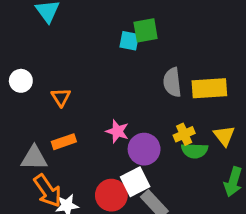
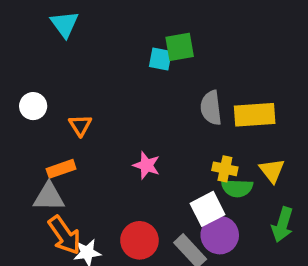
yellow cross: (184, 134) -> (225, 169), turned 36
orange rectangle: (64, 142) -> (61, 169), moved
purple circle: (144, 149) -> (220, 235), moved
white square: (135, 182) -> (207, 209), moved

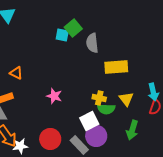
green square: (180, 47) -> (73, 28), turned -30
gray semicircle: (211, 108) -> (92, 43), moved
orange triangle: (80, 125) -> (16, 73), turned -32

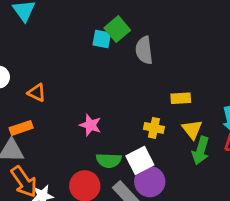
yellow rectangle: (116, 67) -> (181, 98), moved, size x0.6
green semicircle: (106, 109) -> (109, 160), moved
green arrow: (132, 130) -> (201, 151), moved

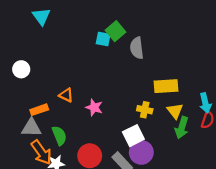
orange triangle: (37, 93) -> (66, 95), moved
yellow rectangle: (181, 98) -> (166, 86), size x1.5
green semicircle: (109, 160) -> (59, 136), moved, turned -114

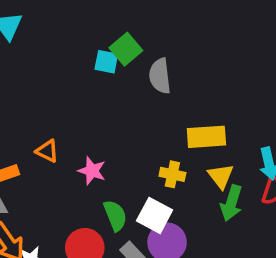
green semicircle: (59, 136) -> (115, 215), moved
white square: (133, 136) -> (155, 215), turned -35

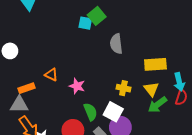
gray semicircle: (160, 76) -> (116, 44), moved
yellow rectangle: (206, 137) -> (155, 64), moved
green arrow: (231, 203) -> (158, 105), turned 36

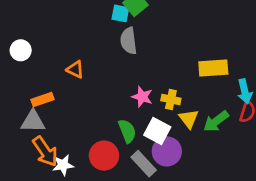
gray semicircle: (116, 44) -> (129, 41), moved
orange triangle: (51, 75) -> (75, 69), moved
pink star: (77, 86) -> (142, 97), moved
yellow triangle: (151, 89) -> (189, 119), moved

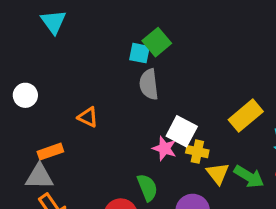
yellow rectangle: (213, 68) -> (246, 116), turned -36
green arrow: (216, 121) -> (249, 177), turned -112
white square: (157, 131) -> (182, 131), moved

